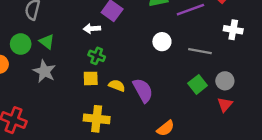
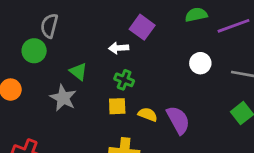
green triangle: (47, 42) -> (78, 72), moved
green circle: (21, 44) -> (34, 51), moved

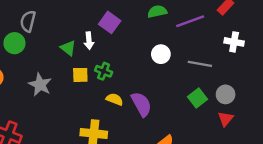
white arrow: (119, 48) -> (89, 41), turned -91
green triangle: (78, 72) -> (68, 48), moved
green cross: (124, 80) -> (104, 71), moved
yellow square: (117, 106) -> (80, 75), moved

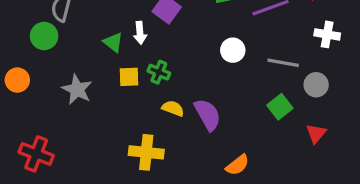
gray circle: (226, 94) -> (316, 85), moved

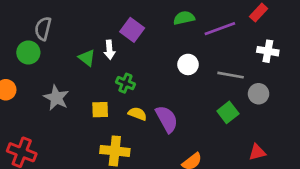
yellow square: (129, 77) -> (100, 110), moved
red triangle: (316, 134) -> (257, 152), moved, turned 36

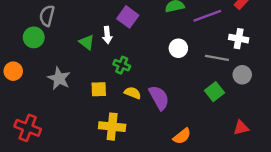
white cross: (268, 51) -> (239, 39), moved

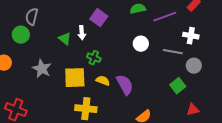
yellow square: (99, 89) -> (75, 78), size x1.6
green square: (215, 92) -> (178, 86), moved

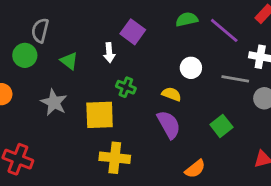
purple line: (165, 17) -> (224, 30), turned 60
green triangle: (65, 39) -> (69, 61), moved
yellow semicircle: (103, 81) -> (172, 94), moved
green square: (178, 86) -> (221, 126), moved

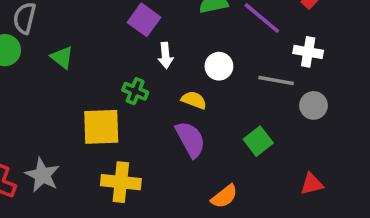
white arrow: (109, 53) -> (165, 55), moved
gray star: (54, 102) -> (42, 175), moved

